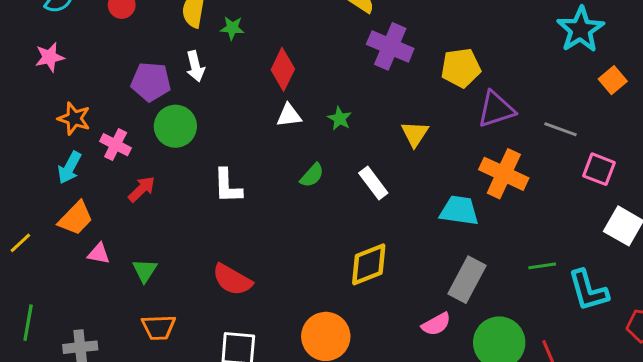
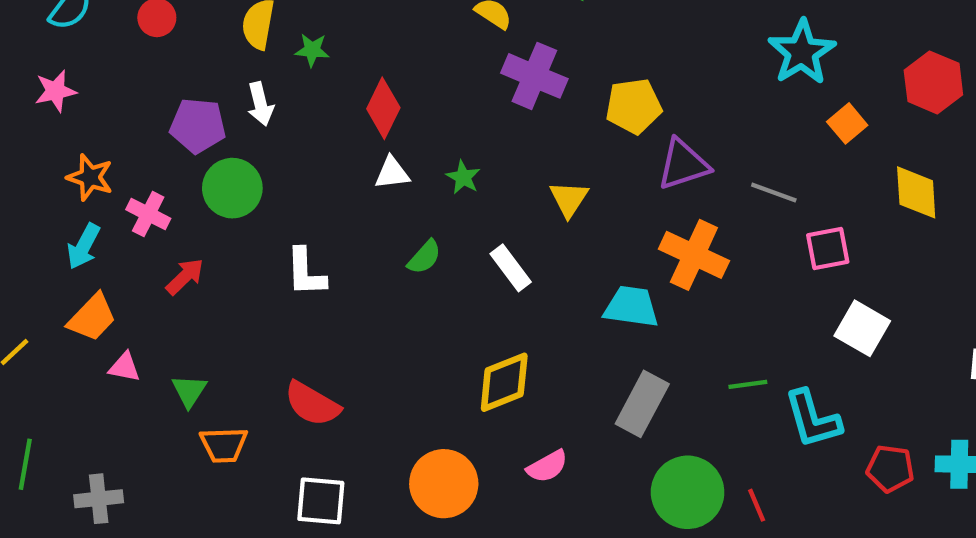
pink square: (599, 169) -> (828, 249), turned -32
pink semicircle: (436, 324) -> (547, 466), moved
orange trapezoid: (158, 327) -> (224, 445), moved

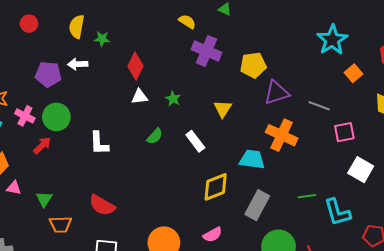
white arrow: (260, 104) -> (78, 64), turned 102
green circle: (232, 188) -> (56, 117), moved
yellow diamond: (504, 382) -> (216, 187), moved

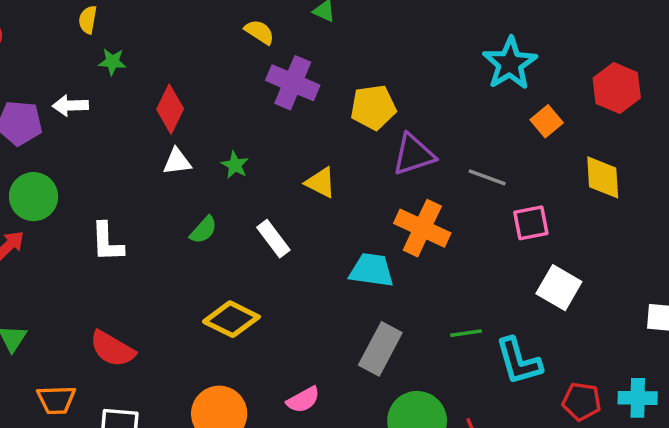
yellow semicircle: (77, 27) -> (88, 20), moved, size x0.7
yellow triangle: (223, 109) -> (321, 183), turned -36
yellow diamond: (216, 187) -> (231, 319), moved, turned 48
orange trapezoid: (60, 224) -> (56, 400), moved

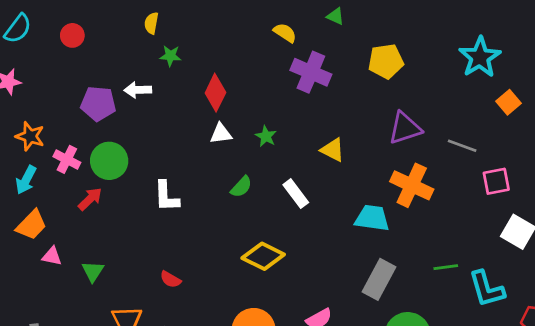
yellow pentagon: (373, 107) -> (386, 61), moved
red semicircle: (112, 349) -> (170, 279), size x0.6

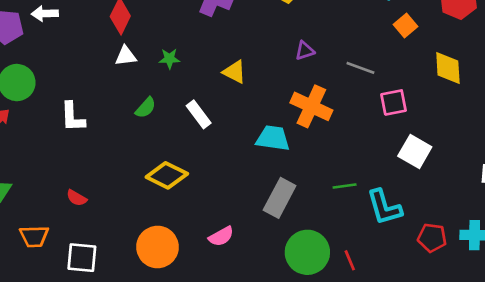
purple triangle: (405, 128) -> (305, 51), size x0.6
green star: (266, 136) -> (169, 59), turned -30

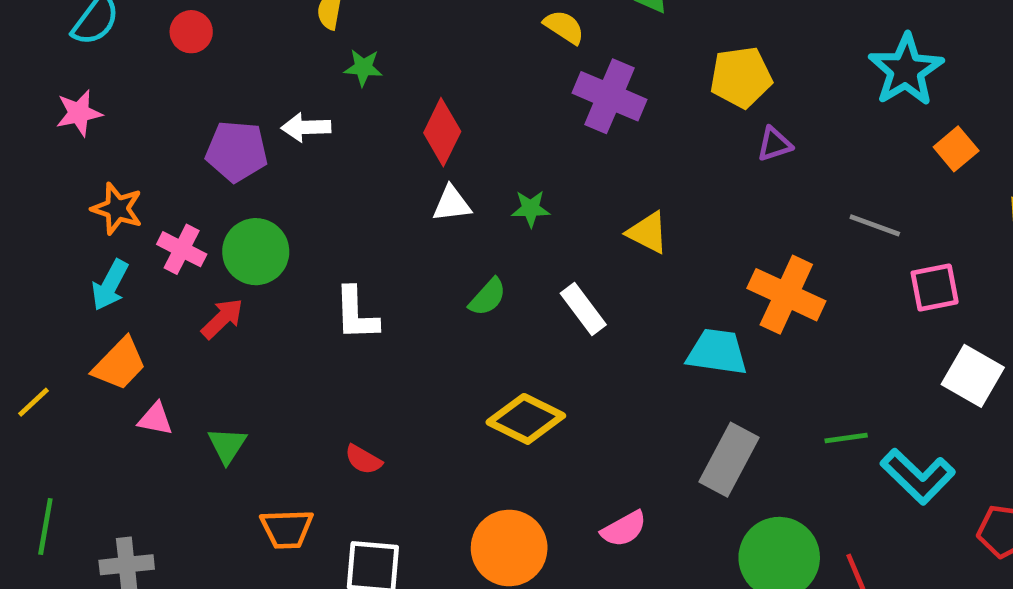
purple triangle: (305, 51) -> (774, 144), moved
cyan L-shape: (384, 207) -> (918, 476), turned -30

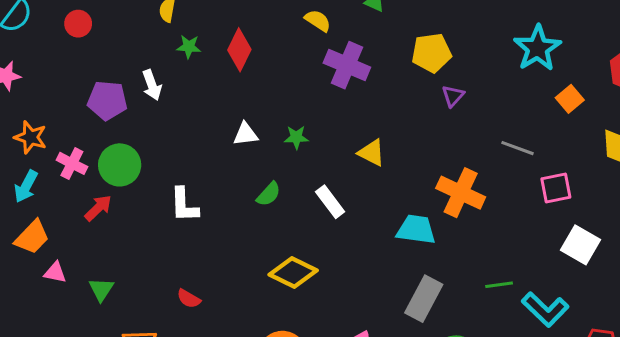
white arrow: (306, 127) -> (152, 85), turned -108
red diamond: (442, 132) -> (239, 50), moved
purple triangle: (774, 144) -> (453, 96), turned -30

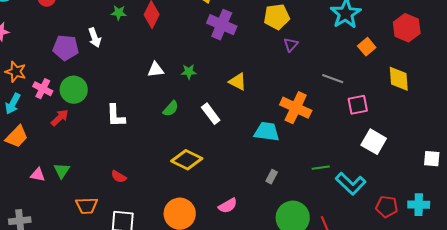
pink triangle: (55, 272) -> (38, 175), moved
gray rectangle: (424, 299) -> (272, 177), size x0.5

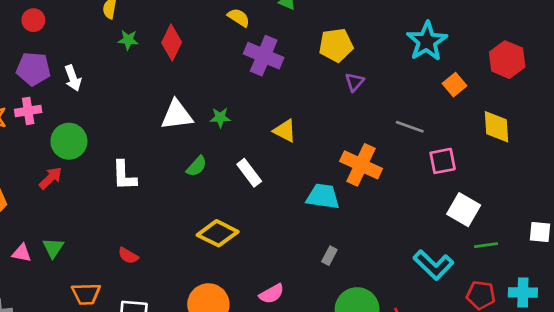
white arrow: (95, 38) -> (73, 78), moved
purple pentagon: (66, 48) -> (33, 69), moved
white triangle: (156, 70) -> (177, 115), size x1.5
pink cross: (43, 89) -> (28, 111), moved, turned -36
green line: (321, 168) -> (486, 245), moved

